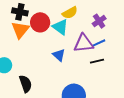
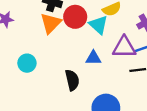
blue triangle: (59, 55) -> (93, 58), turned -48
black semicircle: (26, 84) -> (72, 80), moved

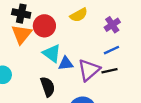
cyan triangle: (98, 25) -> (52, 53), moved
purple triangle: (124, 47) -> (89, 70), moved, turned -35

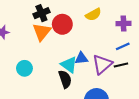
black cross: (21, 14) -> (41, 13), turned -35
purple cross: (112, 25) -> (124, 24), turned 32
cyan triangle: (52, 53) -> (69, 65), moved

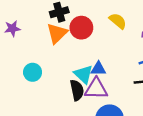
yellow semicircle: (93, 15) -> (118, 21), turned -119
purple triangle: (102, 64) -> (96, 89), moved, turned 35

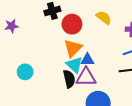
orange triangle: (57, 33) -> (73, 48), moved
cyan circle: (33, 72) -> (25, 72), moved

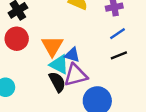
red circle: (72, 24) -> (17, 39), moved
blue triangle: (87, 60) -> (72, 55), turned 32

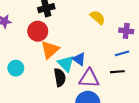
orange triangle: (52, 46) -> (50, 50), moved
purple triangle: (76, 75) -> (89, 78), moved

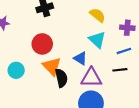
red circle: (38, 31) -> (42, 44), moved
orange triangle: (50, 50) -> (52, 66), moved, turned -30
cyan triangle: (66, 64) -> (97, 40), moved

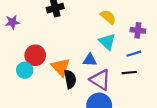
red circle: (42, 44) -> (35, 55), moved
blue triangle: (80, 58) -> (90, 60), turned -32
purple triangle: (91, 78) -> (100, 80), turned 30

